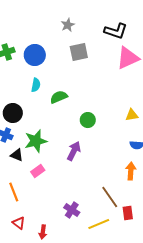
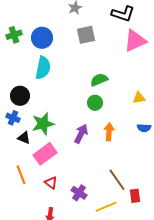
cyan semicircle: (36, 85) -> (43, 68), size x1.6
green semicircle: (59, 97) -> (99, 80), moved
pink rectangle: (38, 171) -> (45, 154), size x1.6
orange arrow: (131, 171) -> (109, 132), moved
red triangle: (19, 223) -> (51, 183), moved

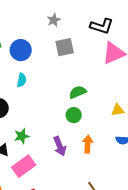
cyan semicircle: (43, 68) -> (22, 80), size x0.6
green star: (43, 124) -> (22, 136), size x0.7
purple arrow: (81, 134) -> (60, 146), turned 132

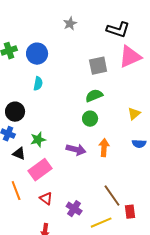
gray square: (65, 47) -> (98, 66), moved
yellow triangle: (118, 110) -> (134, 114), turned -32
purple arrow: (60, 146) -> (76, 150), turned -54

